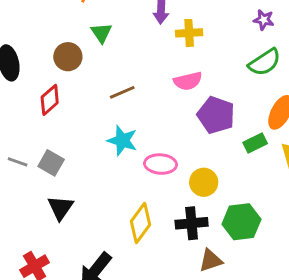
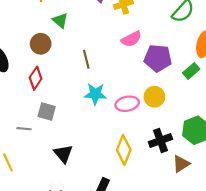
brown line: (122, 92) -> (86, 59), turned -66
gray square: (51, 163) -> (47, 111), moved
yellow circle: (204, 182) -> (154, 97), moved

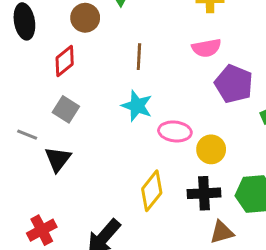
yellow circle: (154, 97) -> (211, 149), moved
gray line: (24, 129) -> (27, 135), moved
black triangle: (63, 154) -> (58, 159), moved

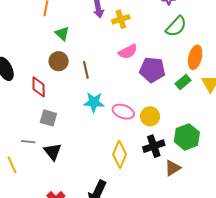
brown circle: (85, 18) -> (59, 61), moved
red diamond: (65, 61) -> (39, 87), turned -35
pink ellipse: (175, 131) -> (123, 112), turned 30

